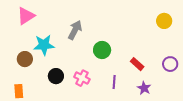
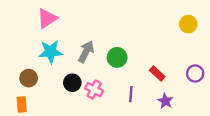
pink triangle: (26, 16) -> (47, 18), moved
gray arrow: (75, 30) -> (86, 52), moved
brown circle: (25, 59) -> (29, 78), moved
black circle: (56, 76) -> (72, 83), moved

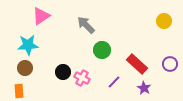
cyan star: (50, 52) -> (28, 45), moved
gray arrow: (86, 52) -> (86, 25), moved, turned -72
red rectangle: (157, 74) -> (137, 64), size x1.5
purple line: (131, 94) -> (114, 82), turned 40

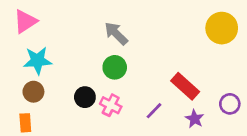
pink triangle: (41, 16) -> (25, 21), moved
yellow circle: (164, 21) -> (222, 28), size x1.5
green circle: (102, 50) -> (115, 67), moved
purple circle: (170, 64) -> (230, 104), moved

